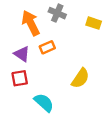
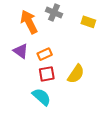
orange rectangle: (47, 47) -> (45, 54), moved
red square: (20, 78) -> (47, 74), moved

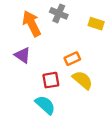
orange rectangle: (45, 54) -> (72, 59), moved
yellow semicircle: (76, 74) -> (82, 80), turned -84

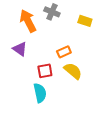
cyan semicircle: (45, 105) -> (40, 93), turned 36

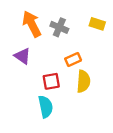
gray cross: (52, 12) -> (59, 27), moved
yellow semicircle: (73, 71) -> (83, 81), turned 54

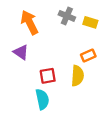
gray cross: (59, 27) -> (67, 16), moved
orange rectangle: (73, 59) -> (88, 55), moved

